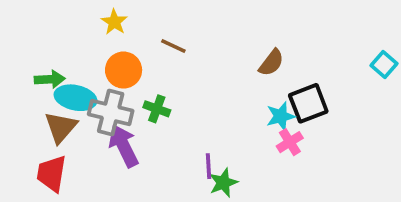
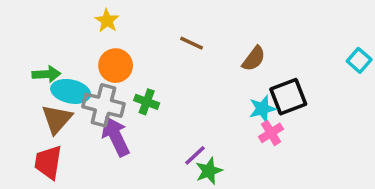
brown line: (173, 46) -> (192, 43), moved
purple line: (209, 166) -> (195, 155), turned 50

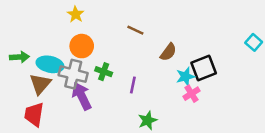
brown semicircle: (254, 59) -> (168, 52), moved
green arrow: (46, 74) -> (19, 57), moved
purple line: (195, 155) -> (133, 85), moved, turned -35

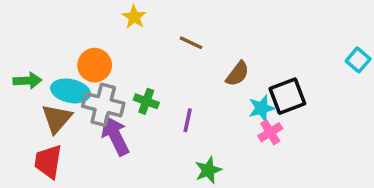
yellow star: (76, 14) -> (134, 17), moved
orange circle: (82, 46) -> (95, 65), moved

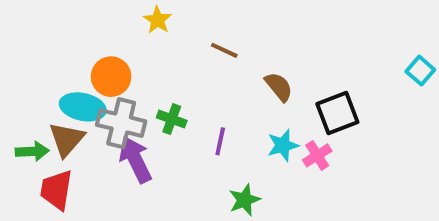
brown semicircle: (238, 74) -> (279, 87), turned -76
green arrow: (27, 81) -> (32, 151), moved
cyan star: (262, 108) -> (283, 145), moved

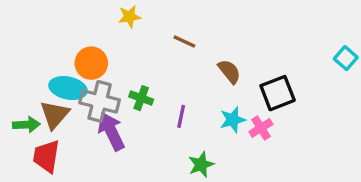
yellow star: (158, 20) -> (130, 17), turned 30

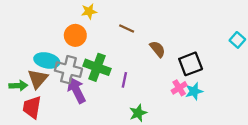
orange circle: (91, 63) -> (75, 35), moved
green cross: (141, 98) -> (97, 67), size x1.6
cyan star: (233, 120) -> (194, 91), moved

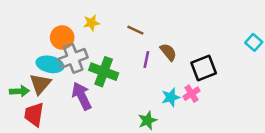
yellow star: (89, 11) -> (91, 23), moved
orange circle: (75, 35) -> (62, 37), moved
gray cross: (68, 70) -> (73, 58), moved, turned -35
purple line: (124, 80) -> (146, 59), moved
cyan star: (194, 91) -> (171, 97), moved

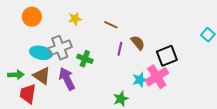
orange circle: (62, 37) -> (32, 17), moved
green cross: (104, 72) -> (85, 59), size x0.7
brown triangle: (40, 84) -> (42, 76), moved, turned -36
pink cross: (192, 94) -> (157, 77), size x1.6

